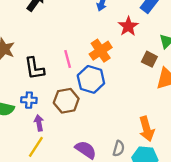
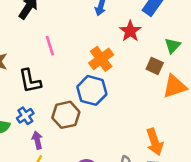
pink line: (68, 59) -> (50, 46), moved
blue cross: (29, 100) -> (25, 116), turned -35

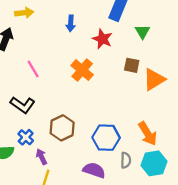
green triangle: (173, 46) -> (142, 32), moved
black L-shape: (30, 81) -> (23, 105), turned -30
blue hexagon: (92, 90) -> (106, 138), moved

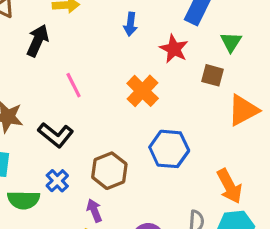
brown square: (132, 65) -> (212, 75), moved
blue hexagon: (106, 138) -> (169, 149), moved
purple arrow: (42, 157) -> (94, 211), moved

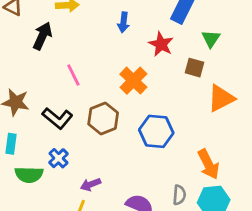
brown hexagon: (109, 171) -> (103, 118), moved
purple arrow: (94, 211) -> (91, 184), turned -90

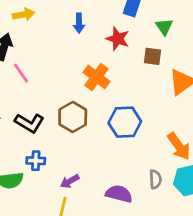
pink line: (73, 75) -> (21, 73), moved
blue cross: (58, 158) -> (36, 161), turned -36

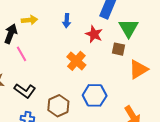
yellow arrow: (23, 14) -> (29, 20), moved
green triangle: (164, 27) -> (129, 28), size x1.5
brown hexagon: (73, 117) -> (58, 106), moved

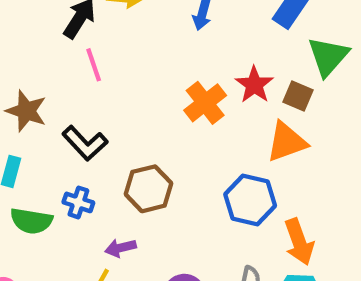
red star: (94, 34) -> (254, 85), moved
orange triangle: (138, 69) -> (287, 142), moved
blue hexagon: (95, 95) -> (250, 200), moved

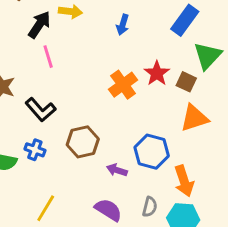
orange triangle: (287, 142) -> (194, 118), moved
purple arrow: (121, 248) -> (117, 170), moved, turned 30

